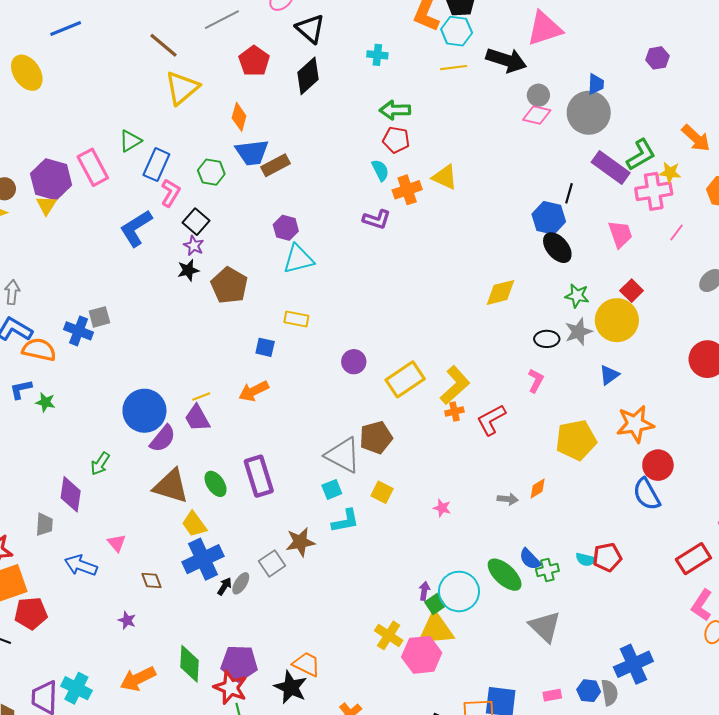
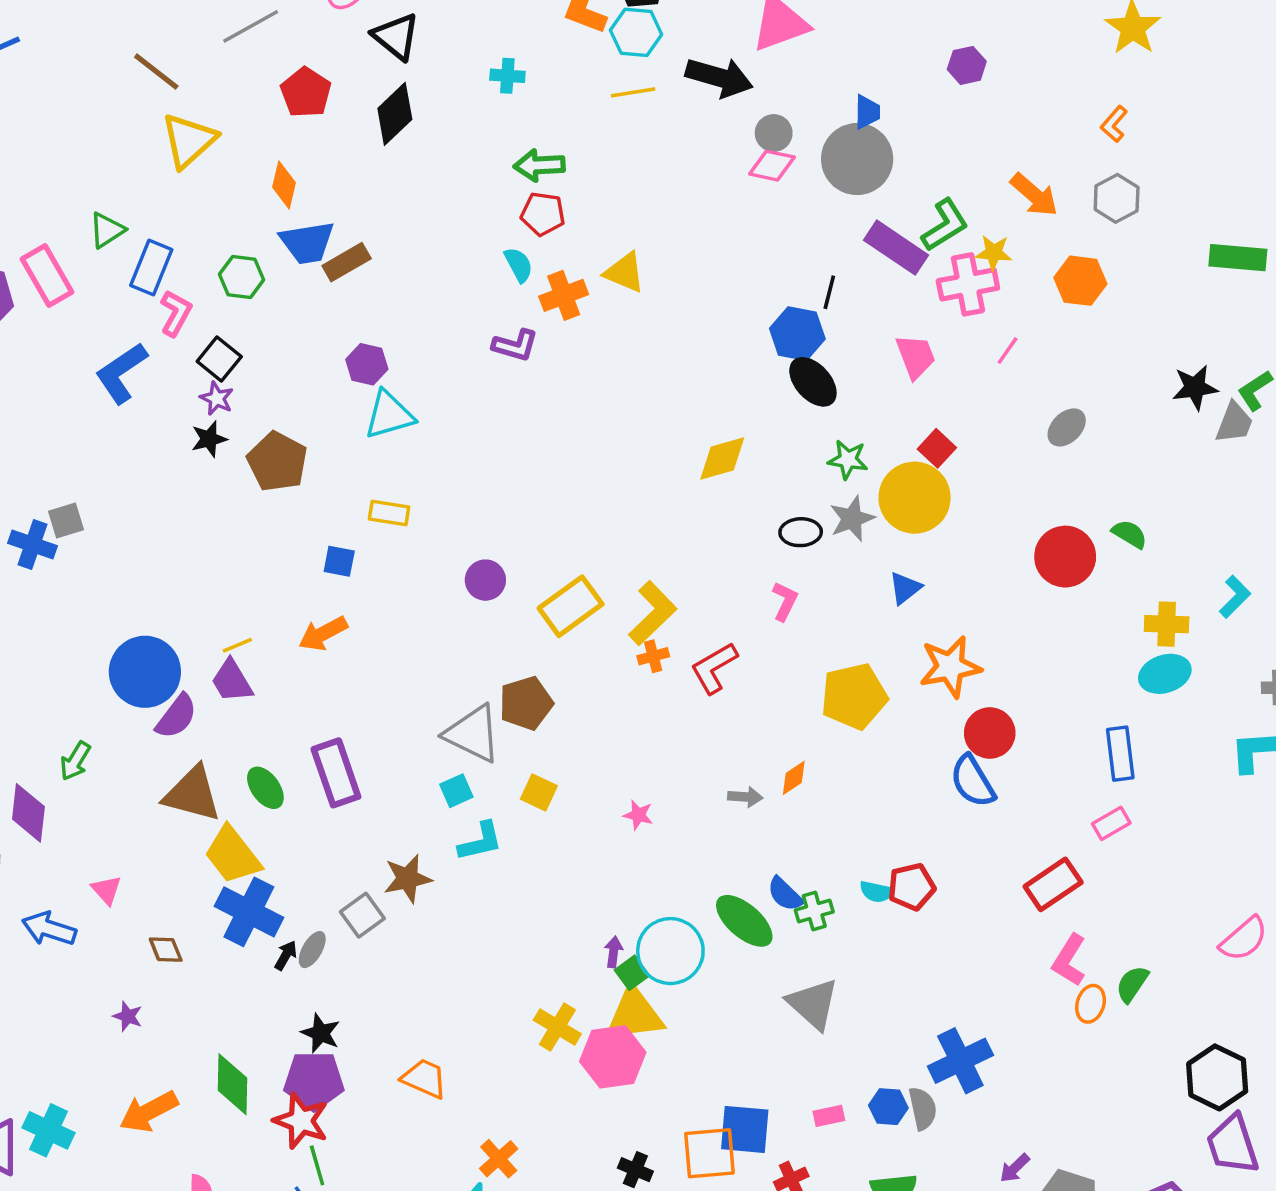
yellow trapezoid: (194, 524) -> (233, 855), size x1.4
blue cross: (203, 559) -> (249, 912), turned -36
black star: (291, 687) -> (321, 1033), moved, size x0.7

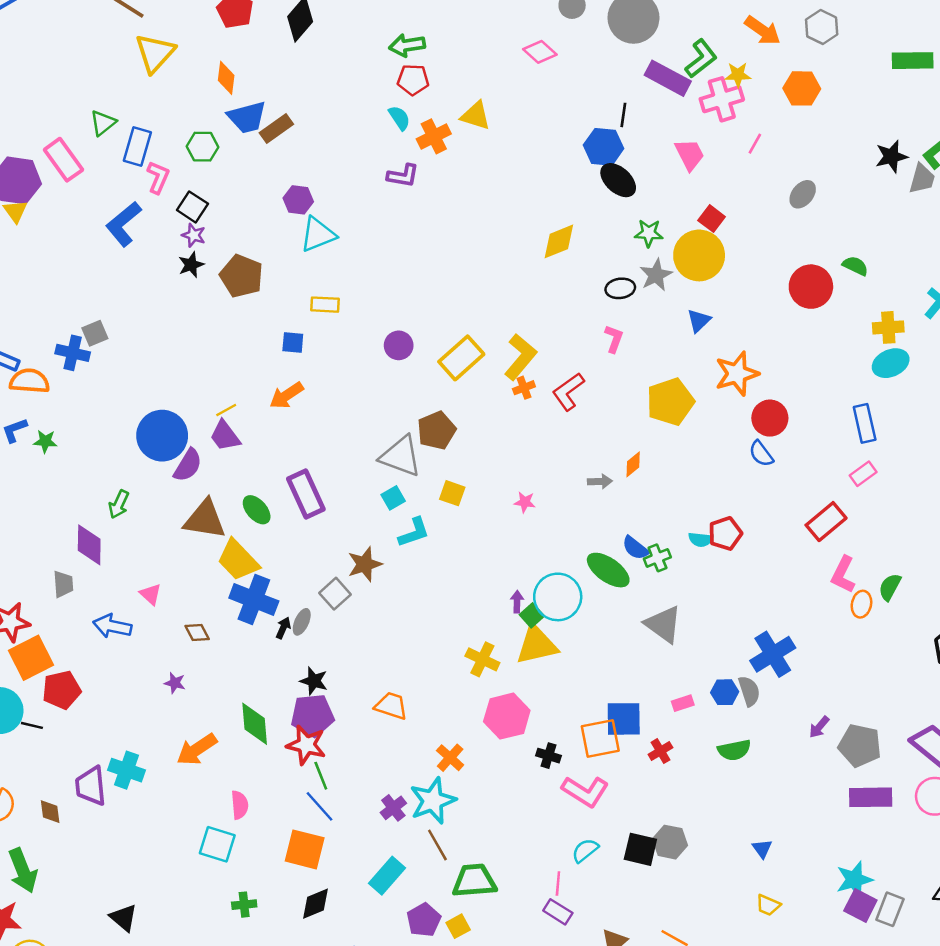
pink diamond: (772, 166) -> (540, 52), moved, turned 36
blue semicircle: (973, 781) -> (761, 454), size x0.7
pink hexagon: (613, 1057) -> (507, 716), moved

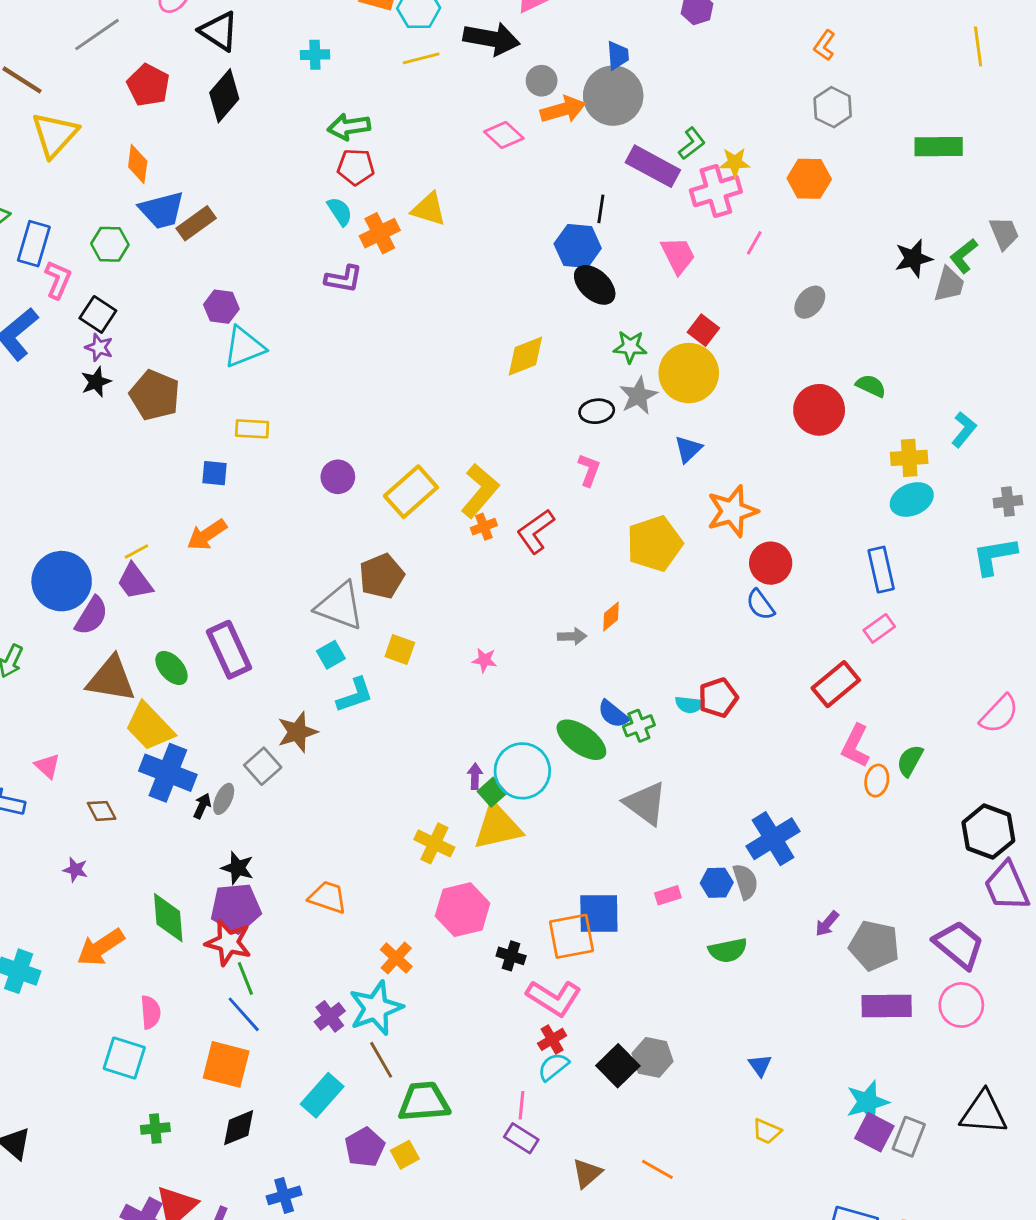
orange arrow: (763, 31) -> (563, 110), moved, turned -51
green L-shape: (701, 59) -> (692, 143), size x0.7
red cross: (660, 751) -> (552, 1039), moved
black square: (640, 849) -> (618, 1066), turned 32

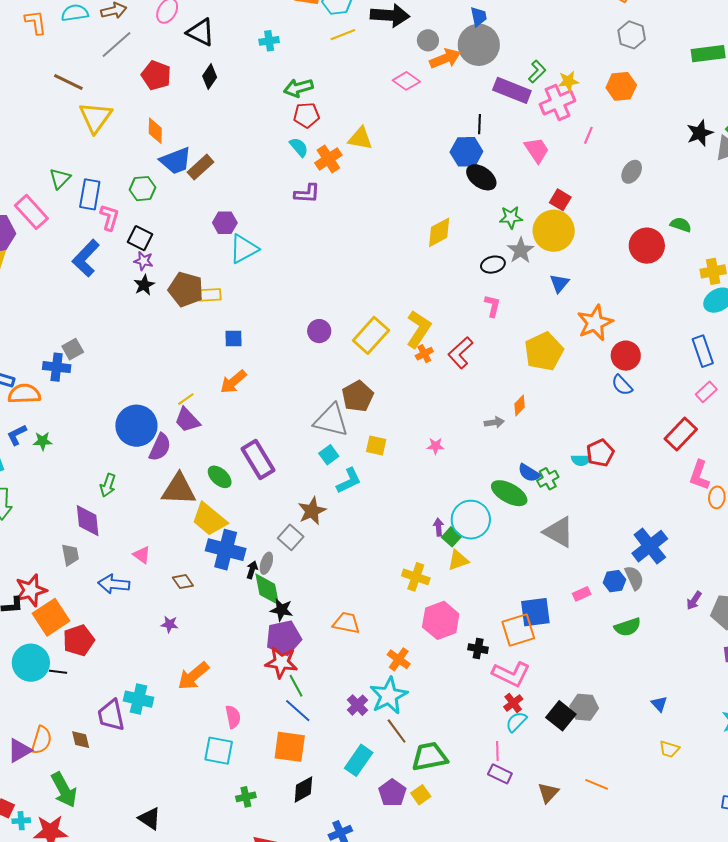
black diamond: (224, 96) -> (210, 77), size x0.7
yellow rectangle: (252, 429) -> (210, 295), moved
yellow triangle: (498, 827) -> (458, 560), size x0.6
green diamond: (168, 918) -> (267, 589), moved

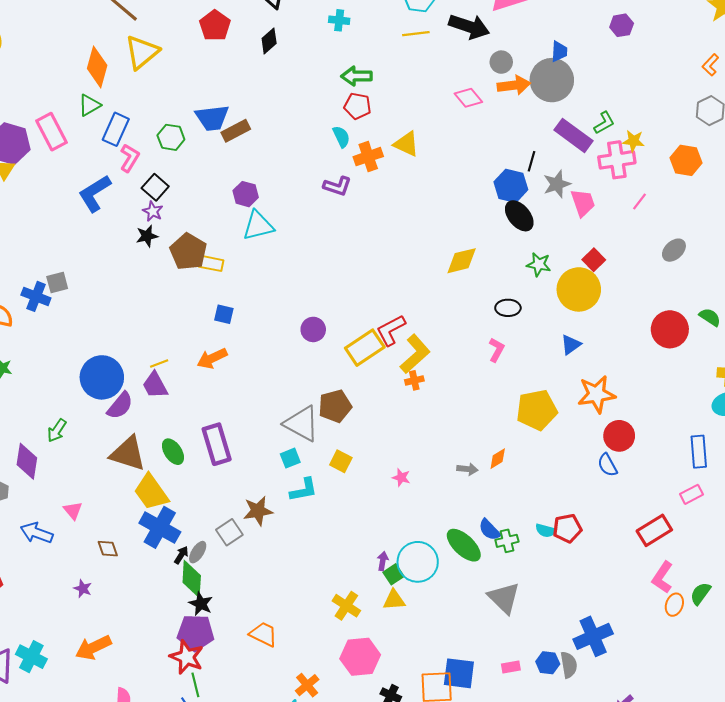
orange diamond: (155, 131) -> (97, 67), moved, size x1.4
gray star: (521, 250) -> (557, 184), moved
red L-shape: (460, 353) -> (391, 330), moved

